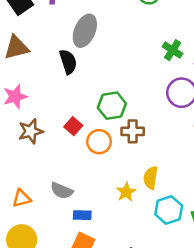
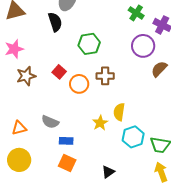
green hexagon: (112, 106) -> (89, 44), moved

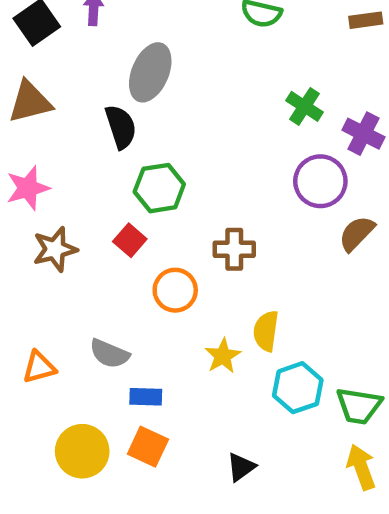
green hexagon: (89, 44) -> (159, 188), moved
orange circle: (79, 84) -> (175, 290), moved
yellow circle: (19, 160) -> (82, 451), moved

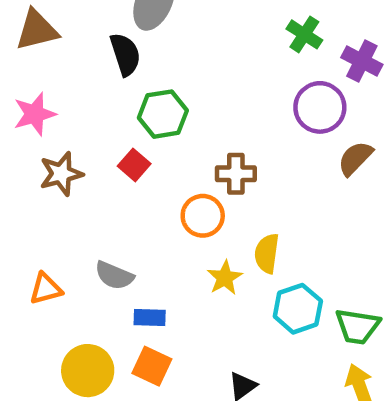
orange circle: (175, 290) -> (203, 216), moved

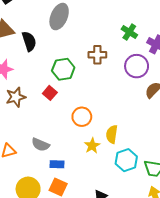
black semicircle: (125, 54) -> (29, 41), moved
brown cross: (236, 174) -> (97, 55), moved

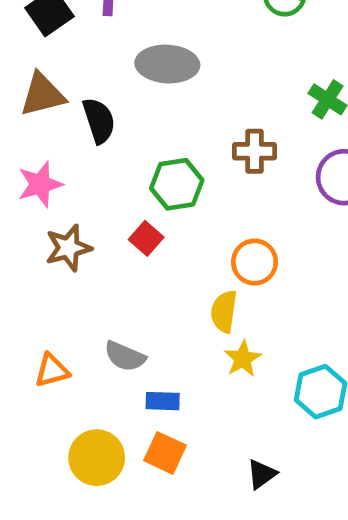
gray ellipse: (59, 17) -> (167, 64), turned 70
orange circle: (82, 117) -> (255, 262), moved
yellow semicircle: (112, 134) -> (224, 311), moved

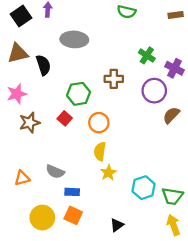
orange circle: (255, 262) -> (99, 123), moved

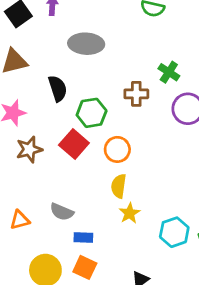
green cross: (147, 55) -> (169, 72), moved
black semicircle: (43, 65) -> (58, 88), moved
red square: (65, 118) -> (74, 144), size x1.5

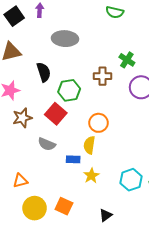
orange circle: (117, 149) -> (98, 123), moved
gray semicircle: (62, 212) -> (47, 144), moved
yellow star: (130, 213) -> (91, 176), moved
orange triangle: (20, 220) -> (20, 181), moved
blue rectangle: (83, 238) -> (73, 159), moved

